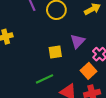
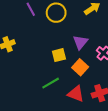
orange square: (89, 71) -> (80, 67), moved

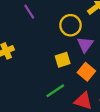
yellow circle: (56, 13) -> (70, 25), moved

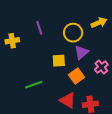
purple line: (29, 12) -> (39, 28), moved
green line: (55, 91) -> (34, 85), moved

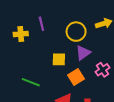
yellow cross: (12, 41) -> (21, 34), moved
green line: (34, 85) -> (31, 82), turned 36

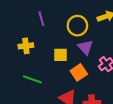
yellow cross: (21, 34) -> (26, 46), moved
purple triangle: (83, 53) -> (85, 47), turned -35

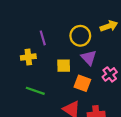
purple line: (41, 19) -> (43, 38), moved
orange square: (79, 72) -> (82, 83), turned -35

